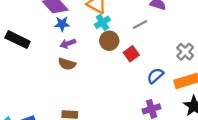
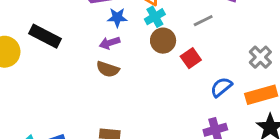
blue star: (62, 24) -> (117, 17), moved

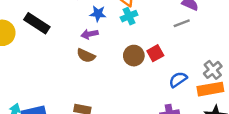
gray line: (203, 21) -> (182, 23), moved
brown circle: (163, 41) -> (134, 56), moved
gray cross: (260, 57) -> (213, 70), moved

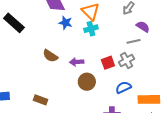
purple arrow: (90, 34) -> (77, 62), moved
brown circle: (134, 56) -> (87, 82), moved
gray cross: (213, 70) -> (127, 61), moved

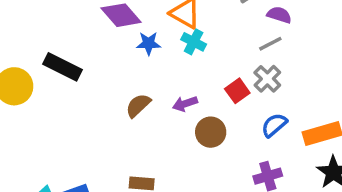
cyan cross: (91, 29) -> (194, 42), turned -32
brown semicircle: (50, 56) -> (138, 105), turned 119

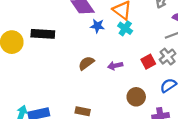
black rectangle: (62, 67) -> (43, 34), turned -30
brown circle: (211, 132) -> (136, 97), moved

